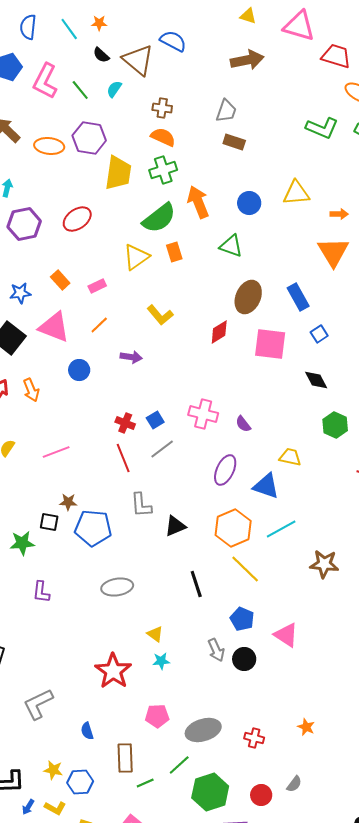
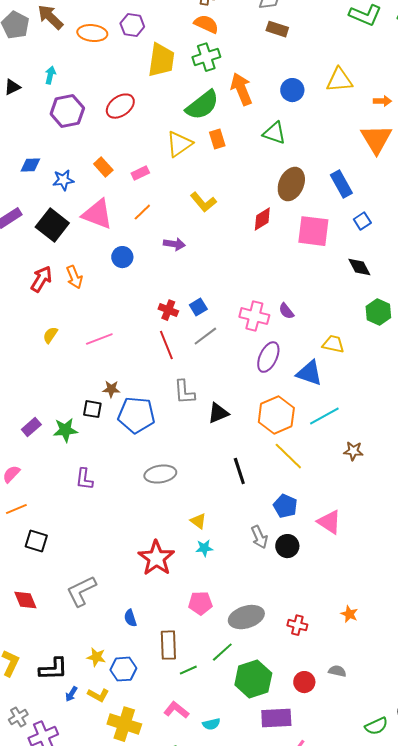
purple hexagon: (89, 138) -> (132, 25), size x0.7
pink cross: (203, 414) -> (254, 316), moved
brown star: (324, 564) -> (353, 451), moved, size x0.7
gray semicircle: (294, 784) -> (337, 671), turned -114

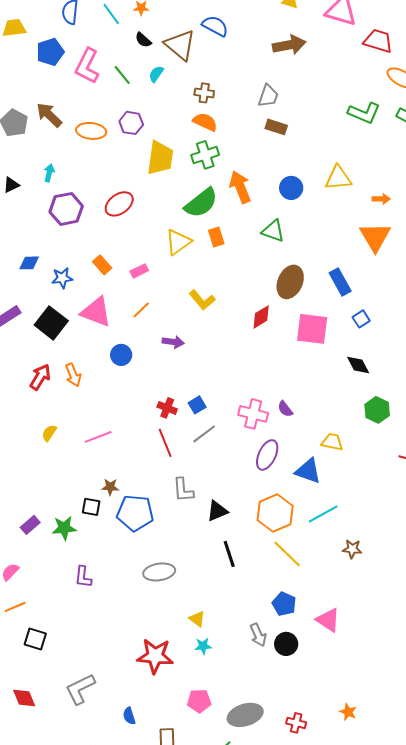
black line: (239, 471) -> (229, 554), moved
red star: (156, 558) -> (155, 656), turned -30

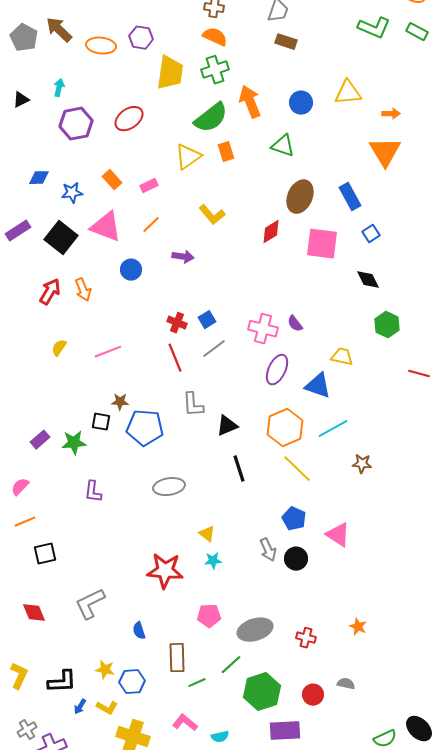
black square: (35, 639) -> (45, 554), turned -30

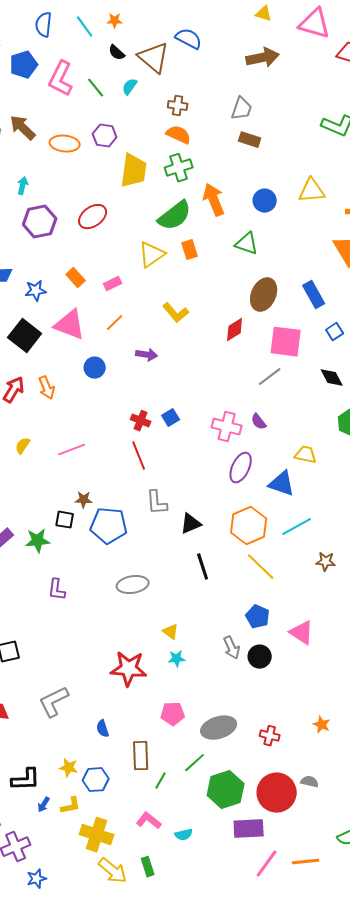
gray line: (214, 349) -> (270, 377), moved
green line: (197, 683) -> (161, 781), turned -36
red circle: (313, 695) -> (277, 793), size x1.8
yellow L-shape: (107, 708) -> (71, 806), turned -40

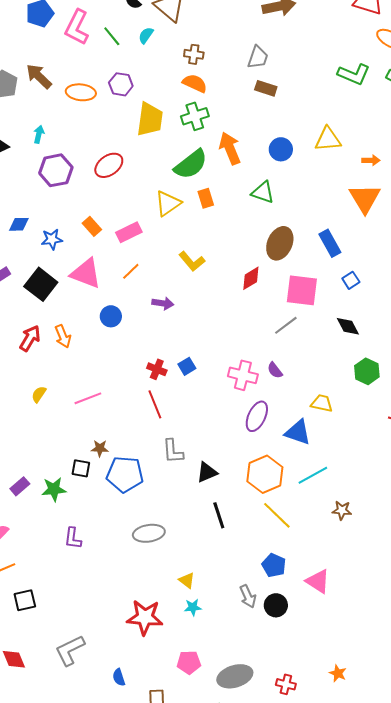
pink rectangle: (113, 284) -> (129, 232), size x1.4

